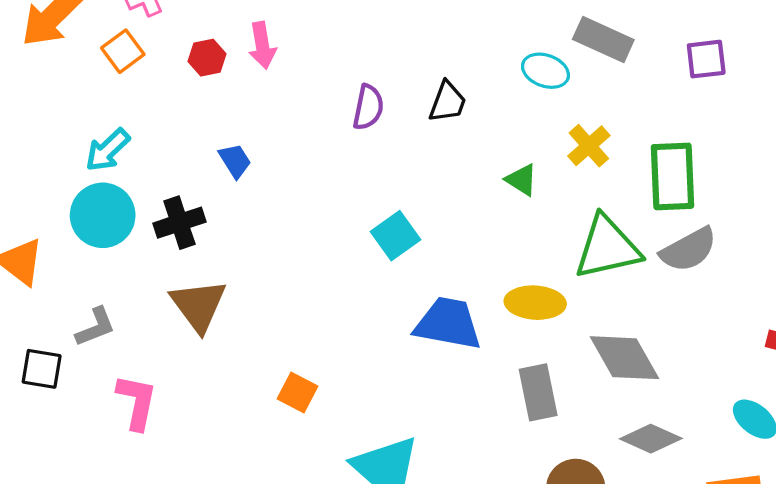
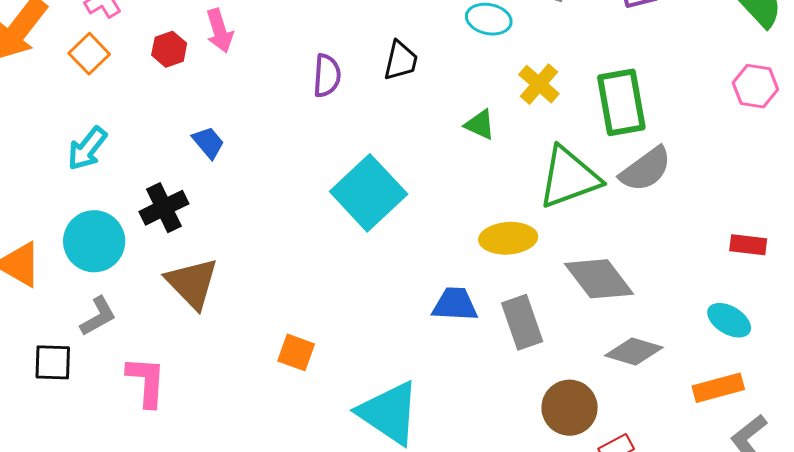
cyan circle: (103, 215) -> (94, 241), moved
cyan square: (396, 236) -> (369, 193), size x1.6
blue trapezoid: (448, 324) -> (455, 304), moved, size x0.7

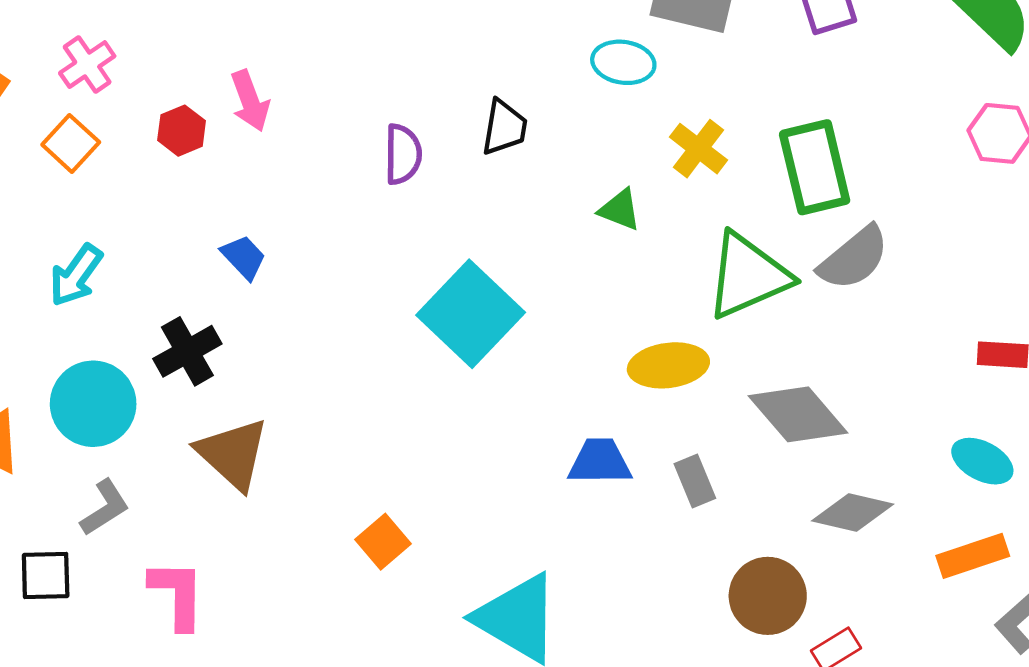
gray rectangle: (522, 322) -> (695, 481), size x0.7
orange square: (296, 352) -> (383, 542), turned 33

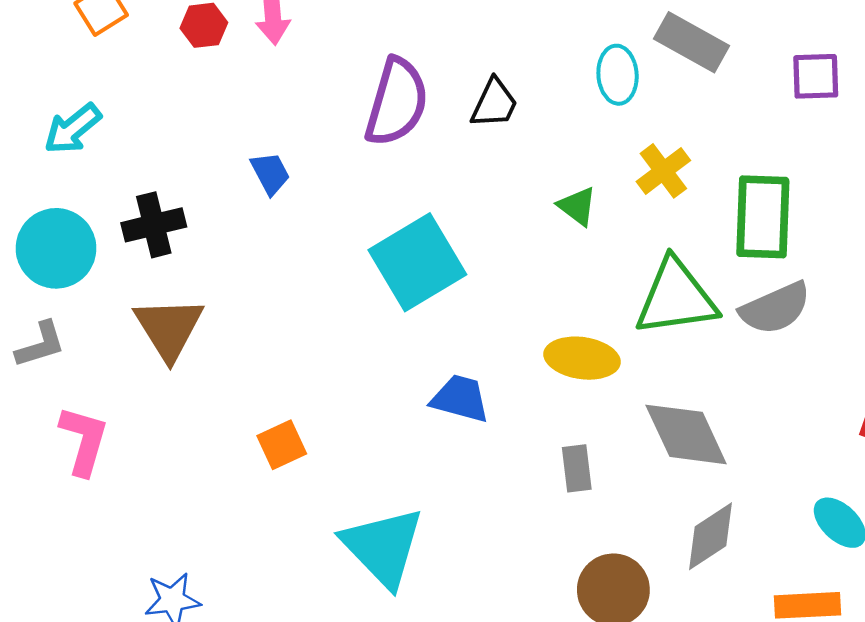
cyan ellipse: (623, 62) -> (618, 75), turned 62
purple semicircle: (403, 154) -> (397, 102), size x1.6
blue trapezoid: (244, 257) -> (270, 173), moved
blue trapezoid: (600, 462) -> (460, 399), moved
gray diamond: (853, 512) -> (710, 536), turned -62

